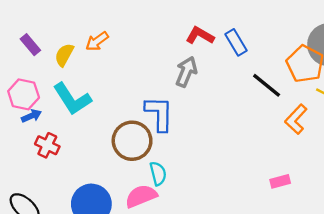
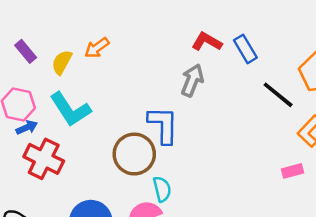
red cross: (47, 145) -> (44, 159), size x1.5
pink rectangle: (280, 181) -> (293, 171), moved

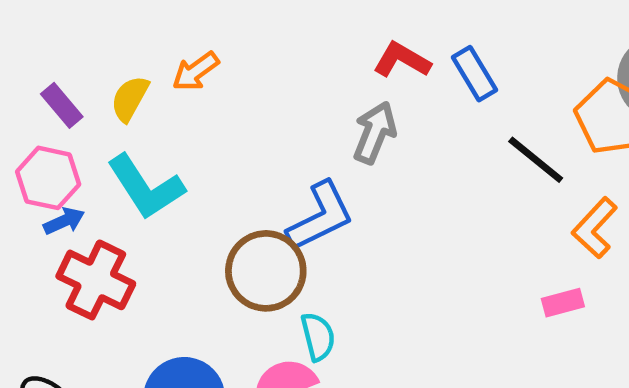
purple rectangle: (26, 51) -> (62, 105), moved
blue L-shape: (163, 125) -> (320, 216), turned 63

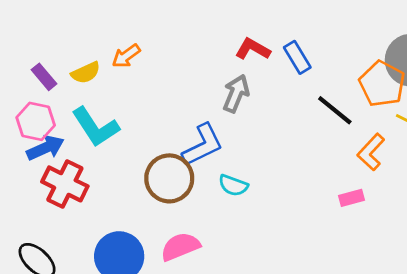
yellow semicircle: (130, 99) -> (86, 73), turned -144
blue arrow: (64, 221) -> (45, 148), size x1.5
cyan semicircle: (318, 337) -> (233, 185), moved, turned 124

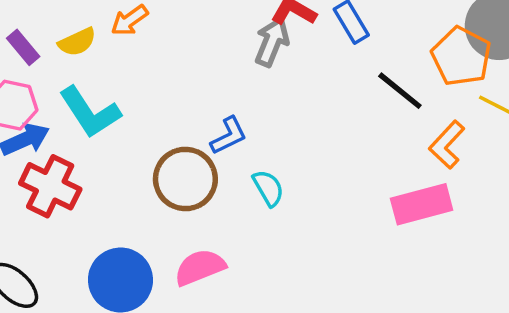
gray arrow: (236, 94) -> (272, 42), moved
blue L-shape: (203, 145) -> (229, 136), size x0.7
cyan semicircle: (233, 185) -> (268, 188), turned -140
pink rectangle: (352, 198) -> (422, 204), size x1.8

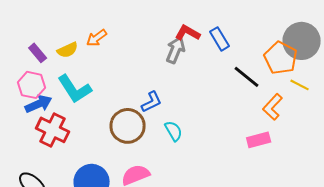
pink rectangle: (422, 204) -> (259, 140), size x0.7

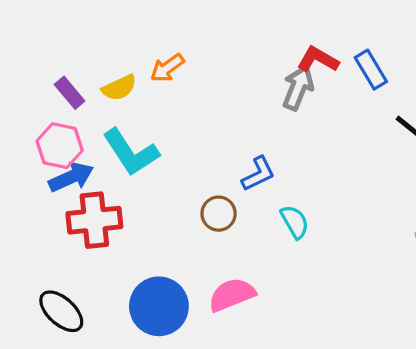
brown circle: (128, 126) -> (219, 214), size x0.6
red cross: (53, 130) -> (94, 220), turned -32

